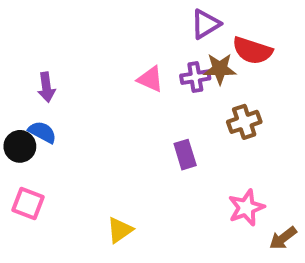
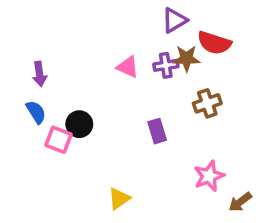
blue semicircle: (42, 132) -> (36, 112), turned 30
black circle: (20, 146) -> (79, 124), moved
pink square: (28, 203) -> (59, 140), moved
yellow triangle: (120, 230) -> (119, 199), moved

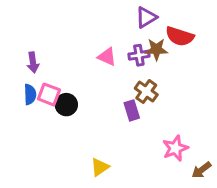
brown cross: (207, 103) -> (146, 92), moved, turned -35
blue semicircle: (36, 112) -> (30, 94), turned 30
pink square: (59, 140) -> (49, 94), moved

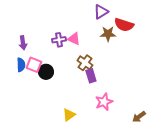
purple cross: (139, 55) -> (59, 40), moved
brown cross: (146, 92) -> (85, 63), moved
pink star: (175, 148) -> (104, 102), moved

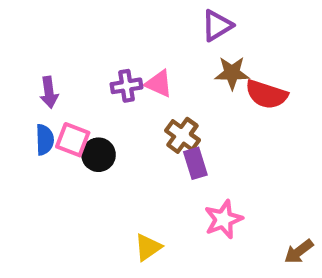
red semicircle: (124, 25) -> (266, 94), moved

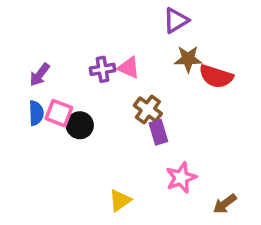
purple arrow: (49, 92) -> (40, 75), turned 45
brown arrow: (299, 252) -> (225, 204), moved

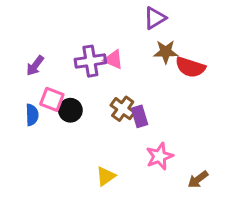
purple cross: (103, 69) -> (90, 61), size x1.4
brown cross: (148, 110) -> (123, 109), moved
blue semicircle: (36, 113) -> (32, 115), moved

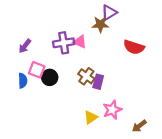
brown star: (166, 52) -> (100, 24), moved
purple rectangle: (140, 116) -> (98, 82), turned 32
yellow triangle: (106, 176) -> (91, 117), moved

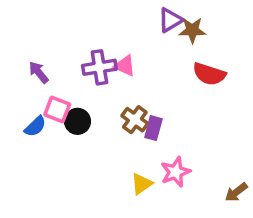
brown star: (100, 24) -> (192, 30), moved
purple arrow: (25, 46) -> (39, 72), turned 104
blue semicircle: (23, 81) -> (35, 126), turned 48
brown arrow: (139, 126) -> (236, 192), moved

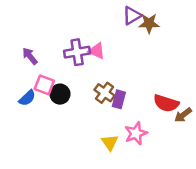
red semicircle: (209, 74) -> (166, 103), moved
yellow triangle: (142, 184) -> (110, 143), turned -30
brown arrow: (236, 192) -> (183, 115), moved

